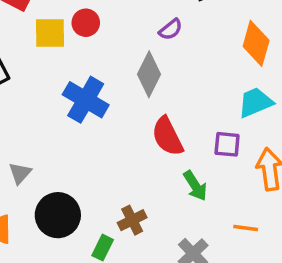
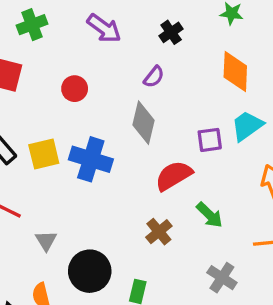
yellow square: (50, 33) -> (44, 154), moved
red semicircle: (167, 136) -> (174, 176), turned 99
purple square: (227, 144) -> (210, 140), moved
brown cross: (132, 220) -> (159, 232), moved

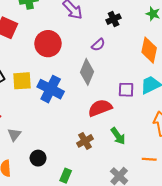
red circle: (75, 89) -> (48, 44), size x1.6
black circle: (90, 271) -> (38, 158), size x0.6

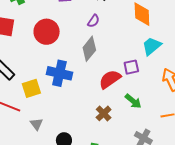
gray diamond: (87, 72) -> (89, 49), turned 30
yellow square: (22, 81) -> (31, 88), moved
purple square: (126, 90) -> (131, 67), moved

